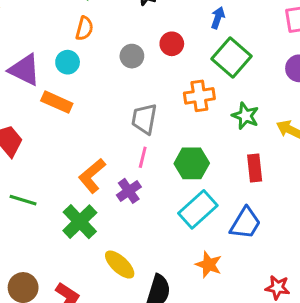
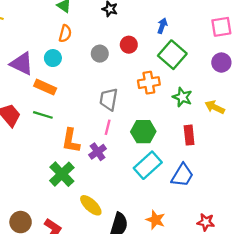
orange L-shape: (92, 176) -> (71, 141), turned -40
green line: (23, 200) -> (43, 115), moved
orange star: (209, 265) -> (156, 220), moved

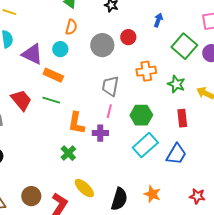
gray circle: (100, 54) -> (102, 45), size x1.5
green square: (172, 55) -> (184, 46), moved
purple cross: (98, 152) -> (100, 133), turned 35
green cross: (62, 174) -> (68, 153), size x0.7
yellow ellipse: (91, 205) -> (84, 188), moved

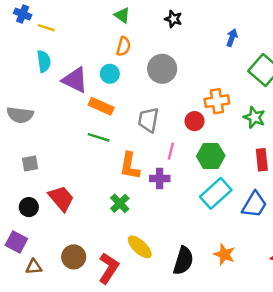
red circle: (128, 37) -> (195, 121), moved
gray trapezoid: (110, 86) -> (148, 120), moved
red trapezoid: (21, 100) -> (61, 198), moved

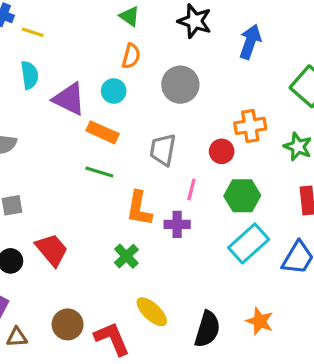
black star: (173, 19) -> (195, 21), size x1.5
blue arrow: (232, 38) -> (250, 42), moved, size x1.5
red L-shape: (109, 268) -> (112, 339), turned -56

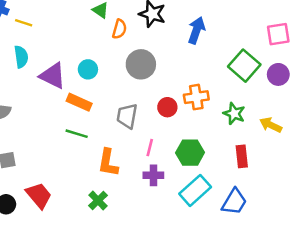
orange semicircle: (131, 56) -> (119, 29), moved
red circle: (222, 151) -> (167, 107), moved
purple cross: (177, 224) -> (153, 175), moved

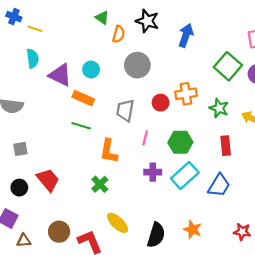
purple cross: (153, 175) -> (153, 172), moved

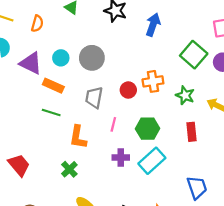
orange semicircle: (119, 34) -> (37, 24), moved
gray circle: (137, 65) -> (92, 58), moved
blue trapezoid: (219, 185) -> (197, 188), moved, turned -50

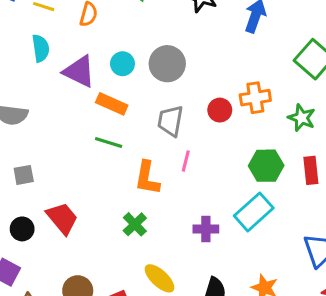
pink line: (113, 124) -> (186, 161), moved
green hexagon: (148, 129) -> (266, 166), moved
purple cross: (121, 158) -> (206, 229), moved

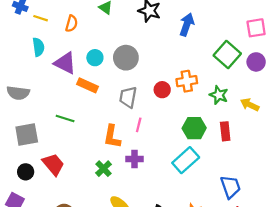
green line: (109, 142) -> (65, 119), moved
gray square: (24, 175) -> (27, 135), size x1.6
purple cross: (206, 229) -> (134, 159), moved

